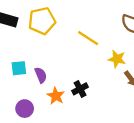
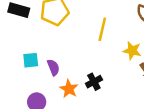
yellow line: (88, 38) -> (102, 29), turned 70

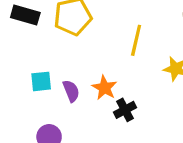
orange star: (69, 89) -> (104, 88), moved

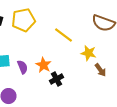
yellow line: (136, 40) -> (63, 35), turned -66

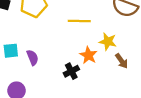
yellow line: (63, 35) -> (79, 21), turned -36
orange star: (43, 65) -> (88, 55), moved

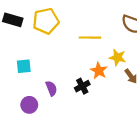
purple semicircle: (32, 58) -> (51, 88), moved

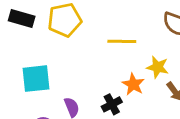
cyan square: (24, 66) -> (36, 79), size x1.5

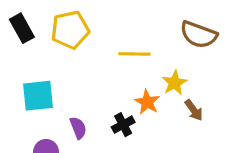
black rectangle: (22, 19) -> (22, 28), turned 45
yellow star: (158, 67) -> (175, 83), turned 30

